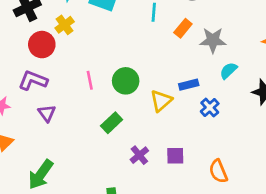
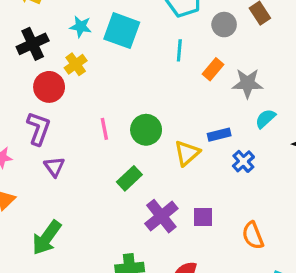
purple L-shape: (33, 80) -> (39, 128), turned 88
purple cross: (139, 155) -> (161, 216), size x1.5

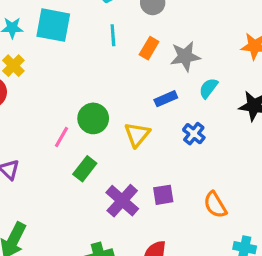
pink line: (104, 129) -> (61, 137), moved, turned 50
blue rectangle: (219, 135) -> (166, 99), moved

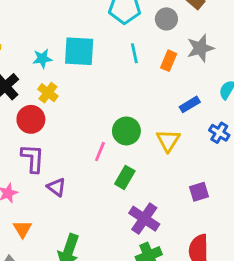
gray star: (185, 56) -> (200, 48), moved
purple cross: (122, 201) -> (144, 219), moved

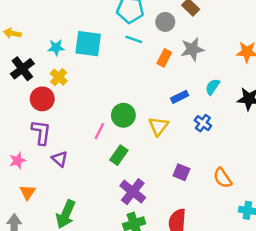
cyan line: (134, 53) -> (134, 39), moved, turned -63
purple square: (199, 192) -> (181, 172), turned 35

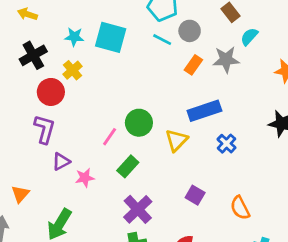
gray circle: (165, 22) -> (190, 31), moved
cyan semicircle: (213, 87) -> (249, 37), moved
blue rectangle: (180, 97) -> (204, 111), size x1.6
purple triangle: (60, 159) -> (61, 162), turned 42
pink star: (18, 161) -> (85, 178), moved

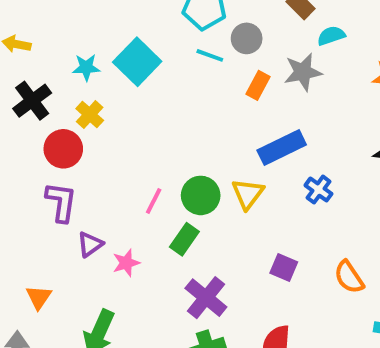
cyan square: (111, 37) -> (137, 62), turned 36
cyan semicircle: (249, 37) -> (331, 36), turned 36
green circle: (139, 123) -> (201, 195), moved

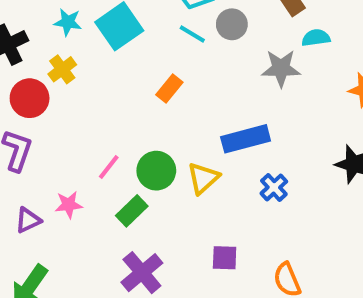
orange rectangle: (258, 85) -> (169, 89), moved
purple triangle: (90, 244) -> (28, 220), moved
pink star: (126, 263) -> (69, 205), moved
purple square: (284, 267) -> (225, 258), turned -32

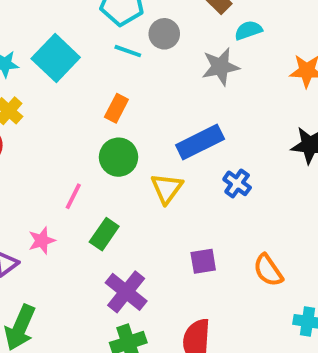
green circle: (156, 171) -> (119, 157), moved

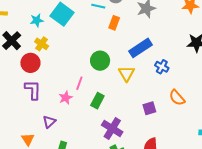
orange rectangle: (116, 108) -> (114, 23), moved
pink star: (42, 241) -> (66, 98), moved
orange semicircle: (268, 270) -> (177, 98), moved

